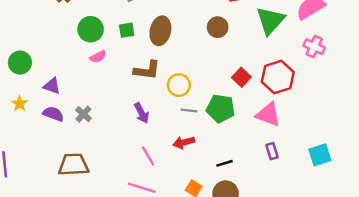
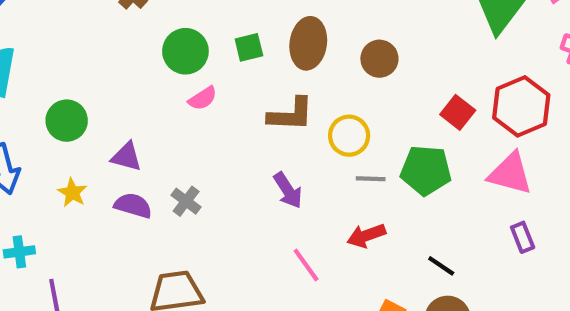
brown circle: (218, 27) -> (379, 59), moved
black line: (225, 163) -> (441, 266), turned 56

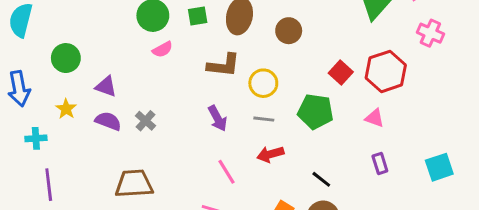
pink triangle: (510, 174) -> (375, 118), size x0.6
gray line: (371, 179) -> (264, 119), moved
cyan cross: (19, 252) -> (36, 138), moved

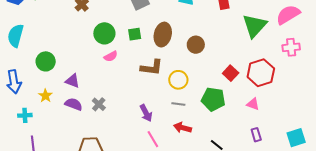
pink cross: (430, 33) -> (291, 47), turned -30
purple arrow: (218, 118) -> (146, 113), moved
red arrow: (270, 154) -> (183, 128), turned 30

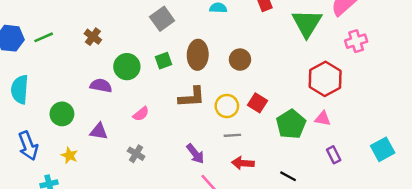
pink semicircle: (111, 56) -> (141, 114), moved
red square: (231, 73) -> (258, 103), moved
green pentagon: (213, 99) -> (291, 124), moved, turned -30
purple semicircle: (74, 104) -> (101, 86), moved

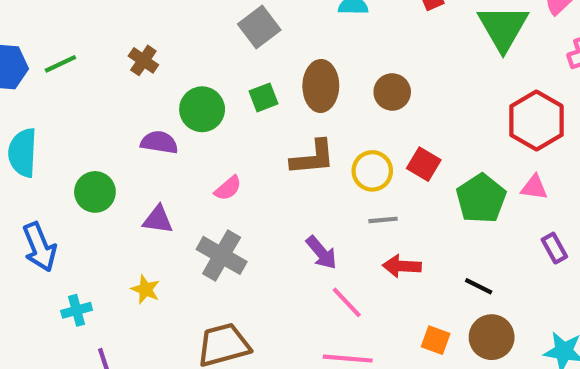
gray cross: (136, 154) -> (222, 255), size x1.6
yellow star: (69, 155) -> (146, 289), moved

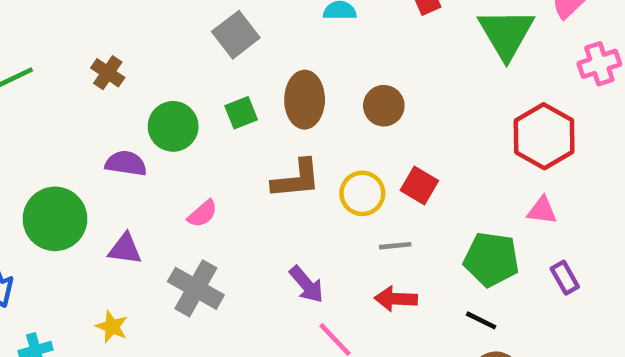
green circle: (95, 192) -> (55, 219), size x1.4
green pentagon: (481, 198) -> (491, 259), moved, turned -30
gray line: (383, 220) -> (395, 246), moved

